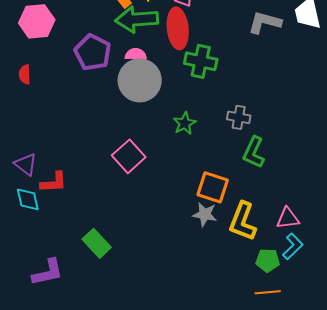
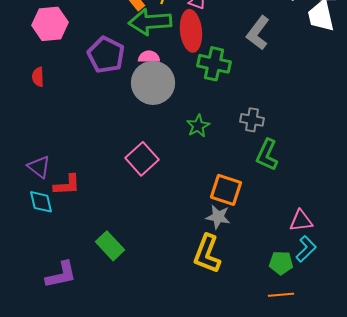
gray L-shape: (265, 22) -> (258, 33), moved, turned -68
yellow L-shape: (243, 221) -> (207, 254), moved

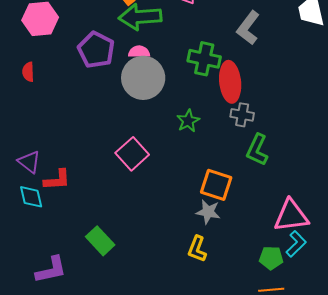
red ellipse: (191, 31) -> (230, 82), moved
pink triangle: (301, 221) -> (291, 216), size x1.5
yellow L-shape: (207, 254) -> (197, 249), size x0.7

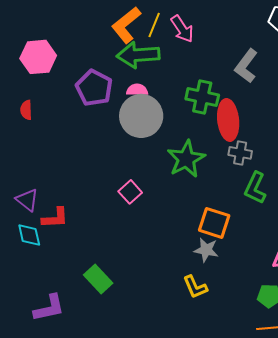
green star: (188, 121) -> (186, 159), size x1.6
pink square: (132, 154) -> (130, 192), size x0.7
yellow L-shape: (197, 249) -> (195, 287), turned -44

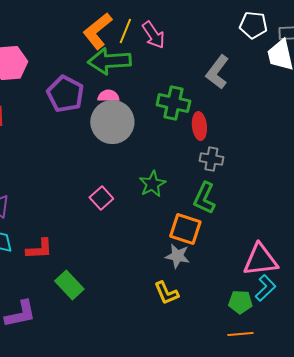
red ellipse: (228, 120) -> (199, 126), size x0.7
green star: (186, 159) -> (152, 184), moved, size x0.7
green L-shape: (255, 188) -> (204, 198), moved
red L-shape: (55, 218) -> (39, 249), moved

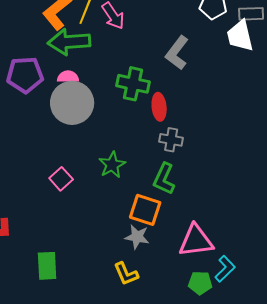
purple pentagon: (65, 94) -> (25, 75), turned -30
pink triangle: (260, 260) -> (196, 241), moved
green rectangle: (69, 285) -> (47, 266), moved, turned 40

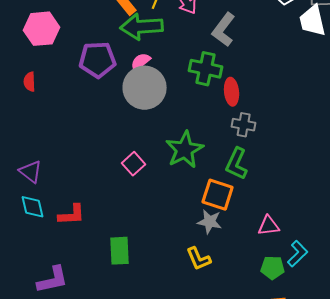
gray L-shape: (177, 53) -> (224, 30), moved
pink semicircle: (68, 77) -> (141, 62), turned -40
green star: (112, 165) -> (185, 150), size x1.4
pink triangle: (196, 241) -> (269, 226), size x0.6

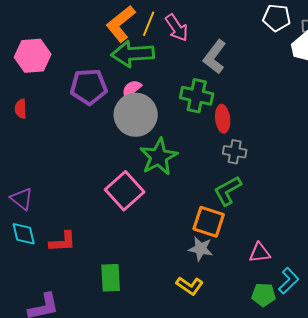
green star: (185, 150) -> (159, 157), moved
pink square: (134, 164) -> (125, 191), size x1.6
green L-shape: (237, 164) -> (228, 191), turned 36
yellow L-shape: (199, 259) -> (190, 286), turned -32

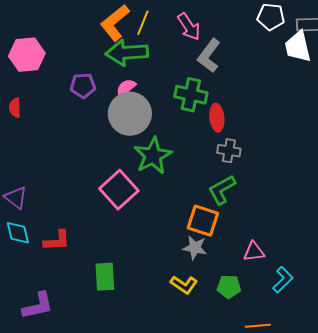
pink arrow: (177, 28) -> (189, 27), moved
purple pentagon: (89, 87) -> (83, 86), size x0.7
green pentagon: (264, 295) -> (229, 287), moved

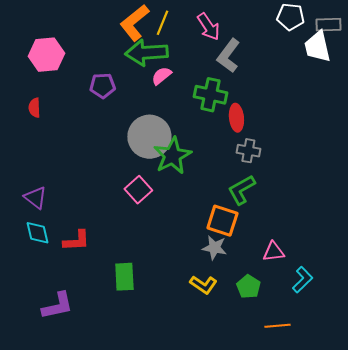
pink semicircle: (126, 88) -> (161, 76), moved
gray circle: (130, 114) -> (149, 137), moved
pink square: (119, 190) -> (138, 190), size x0.7
green pentagon: (229, 287) -> (248, 287), turned 30

